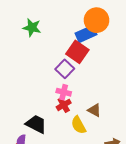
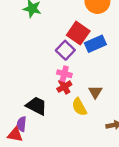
blue rectangle: (86, 34) -> (95, 44), moved
brown triangle: (94, 110) -> (95, 92), turned 32

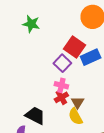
brown triangle: (95, 92) -> (77, 102), moved

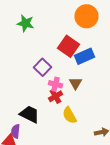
purple square: (62, 63) -> (42, 67), moved
brown triangle: (77, 102) -> (76, 83), moved

